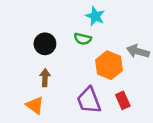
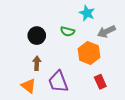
cyan star: (95, 16) -> (87, 13), moved
gray arrow: (138, 51) -> (106, 31), moved, turned -42
purple trapezoid: (89, 100) -> (58, 82), moved

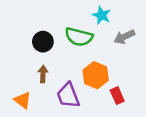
green semicircle: (68, 31) -> (79, 37), size x1.6
orange hexagon: (89, 53) -> (96, 75), moved
orange triangle: (29, 86) -> (23, 100), moved

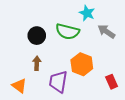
gray arrow: (124, 37) -> (106, 31), turned 60
purple trapezoid: (68, 96) -> (58, 82), turned 30
red rectangle: (117, 96) -> (112, 82), moved

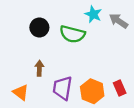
gray arrow: (106, 31) -> (119, 21), moved
black circle: (37, 36) -> (39, 27), moved
orange hexagon: (82, 64) -> (92, 91), moved

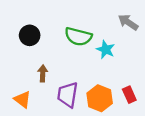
cyan star: (93, 14) -> (106, 50), moved
black circle: (39, 27) -> (30, 35), moved

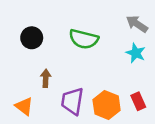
cyan star: (106, 50) -> (136, 53), moved

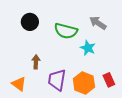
gray arrow: (137, 24) -> (98, 23), moved
black circle: (32, 38) -> (30, 22), moved
cyan star: (136, 53) -> (88, 48), moved

